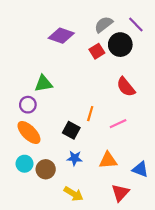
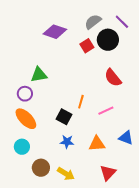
brown circle: (46, 169) -> (41, 168), moved
blue triangle: (140, 169) -> (126, 138), moved

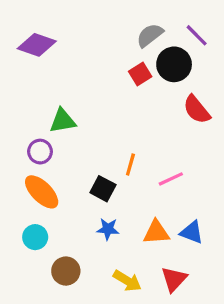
purple diamond: (55, 32) -> (37, 45), moved
red semicircle: (113, 78) -> (197, 110), moved
blue triangle: (126, 138) -> (192, 232), moved
yellow arrow: (66, 174) -> (127, 281), moved

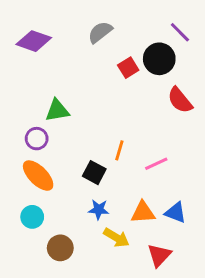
gray semicircle: (150, 35) -> (100, 32), moved
yellow arrow: (127, 281) -> (116, 238), moved

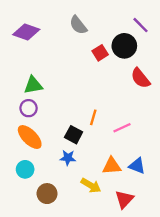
gray semicircle: (100, 32) -> (78, 25), turned -90
green triangle: (57, 111) -> (33, 85), moved
blue star: (99, 209) -> (68, 158), moved

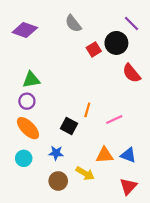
blue star: (68, 158) -> (56, 153), moved
brown circle: (47, 194) -> (58, 181), moved
red triangle: (124, 199) -> (128, 186), moved

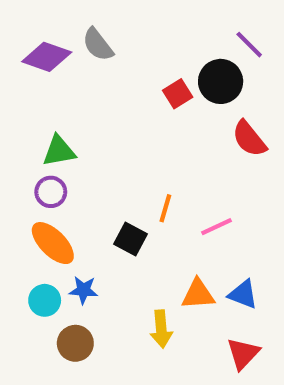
gray semicircle: (73, 24) -> (98, 45), moved
blue star: (56, 153) -> (84, 290), moved
yellow arrow: (85, 173) -> (161, 329), turned 54
brown circle: (58, 181) -> (75, 343), moved

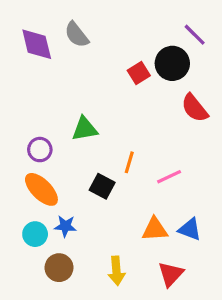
purple diamond: (47, 57) -> (37, 44), turned 57
green triangle: (59, 151) -> (85, 129), moved
yellow arrow: (161, 329) -> (116, 271), moved
red triangle: (243, 354) -> (171, 274), moved

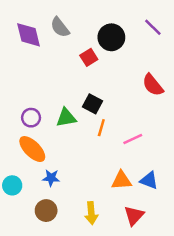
black circle: (172, 63) -> (111, 37), moved
red square: (139, 73) -> (89, 57), moved
green triangle: (85, 129) -> (66, 118), moved
black square: (102, 186) -> (93, 104), moved
cyan circle: (35, 234) -> (12, 185), moved

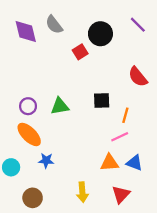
black square: (93, 104) -> (102, 101), moved, turned -30
orange line: (101, 128) -> (125, 115), moved
pink line: (133, 139) -> (120, 137), moved
brown circle: (46, 211) -> (33, 198), moved

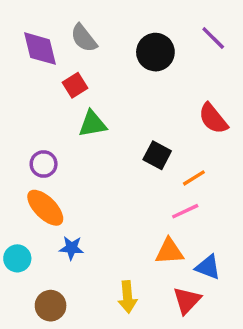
red square: (80, 52) -> (75, 85), moved
black square: (102, 101) -> (157, 155), turned 30
green triangle: (60, 106) -> (92, 124), moved
orange line: (125, 115) -> (194, 178), turned 42
blue triangle: (134, 163) -> (208, 267), moved

